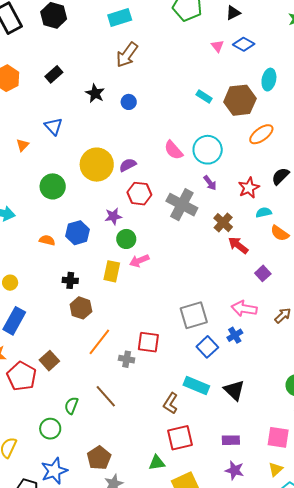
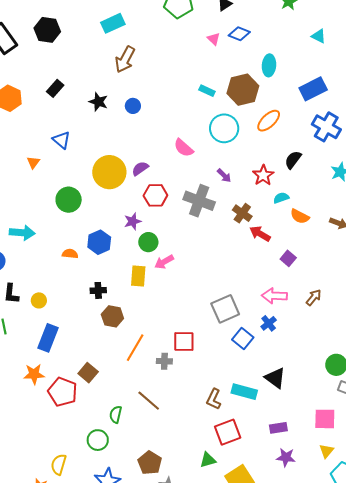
cyan circle: (208, 150) -> (224, 128), moved
cyan rectangle: (196, 385) -> (244, 392), moved

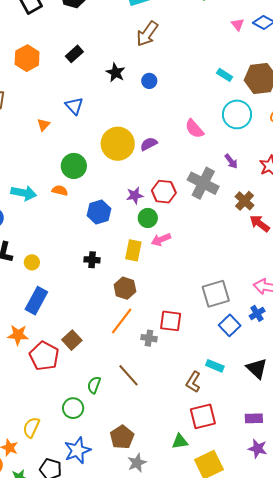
red hexagon: (155, 195) -> (164, 192), moved
orange semicircle: (70, 254) -> (60, 190), moved
brown hexagon: (112, 316) -> (125, 288), moved
cyan rectangle: (244, 392) -> (215, 366), moved, size x0.7

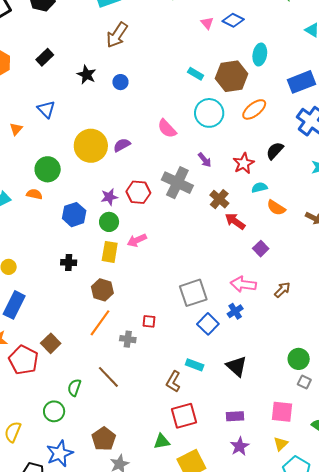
green circle: (148, 218) -> (109, 222), moved
red square: (171, 321) -> (149, 321), size x0.6
purple star: (258, 449) -> (240, 446), turned 30

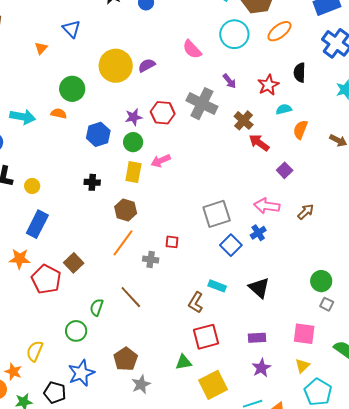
black semicircle: (275, 151) -> (300, 73), turned -42
orange semicircle: (276, 208) -> (300, 130), turned 78

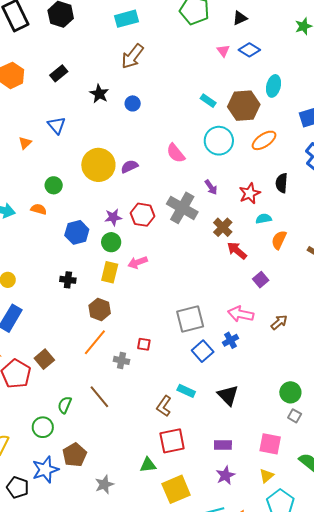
green circle: (72, 89) -> (54, 185), size x0.7
brown pentagon: (126, 359) -> (75, 455), moved

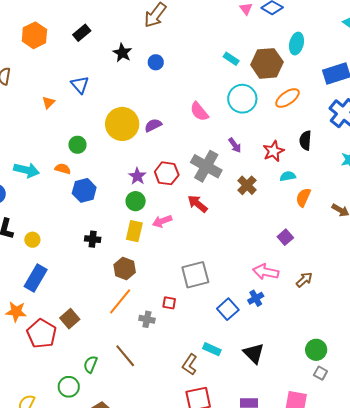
purple star: (113, 217) -> (137, 176), turned -30
blue hexagon: (77, 232) -> (84, 190), moved
red arrow: (237, 251) -> (198, 204), moved
gray square: (190, 319) -> (195, 275), moved

